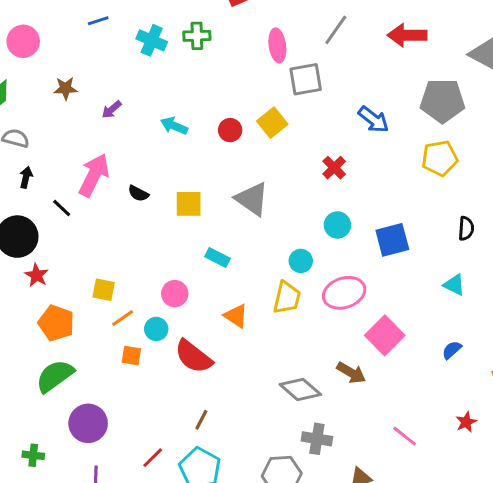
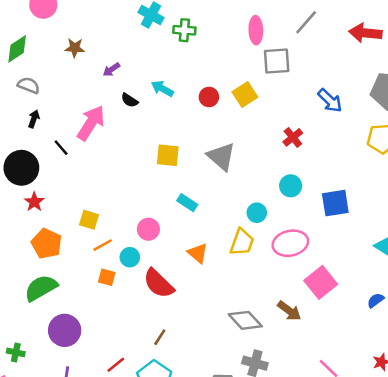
green cross: (197, 36) -> (184, 30), moved
black semicircle: (138, 193) -> (130, 100), moved

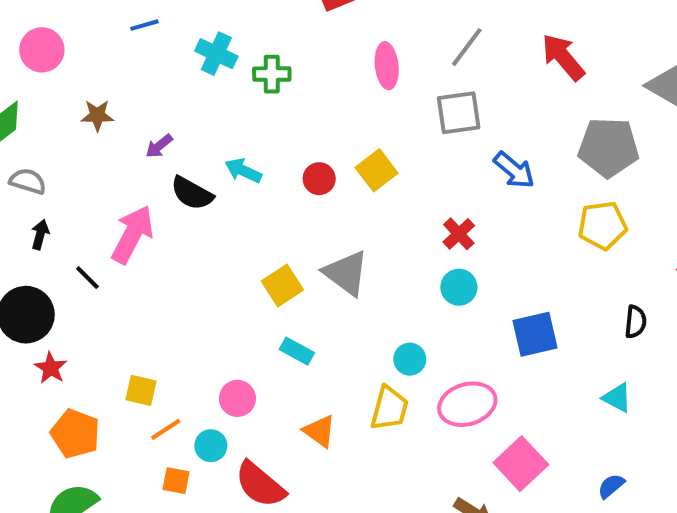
red arrow: (365, 33) -> (563, 57), turned 48
gray square: (277, 61) -> (459, 113), moved
black semicircle: (130, 100) -> (192, 193), size x1.5
yellow square: (168, 155) -> (282, 285), moved, turned -35
cyan circle: (291, 186) -> (459, 287), moved

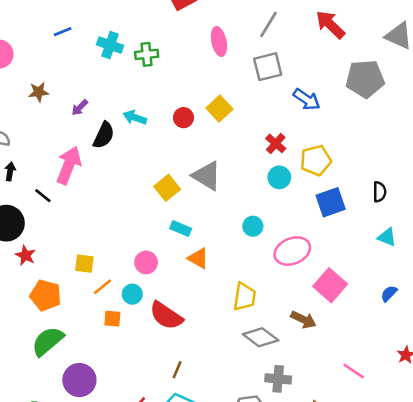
black semicircle: (192, 193) -> (104, 135), turned -88
yellow pentagon: (602, 225) -> (316, 160), moved
black semicircle: (635, 322) -> (380, 192), moved
yellow trapezoid: (389, 408) -> (244, 297), moved
orange triangle: (320, 431) -> (198, 258), moved

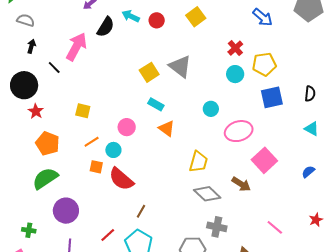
red circle: (183, 118) -> (157, 20), moved
yellow square: (84, 264) -> (83, 111), moved
red semicircle: (166, 316) -> (121, 179), moved

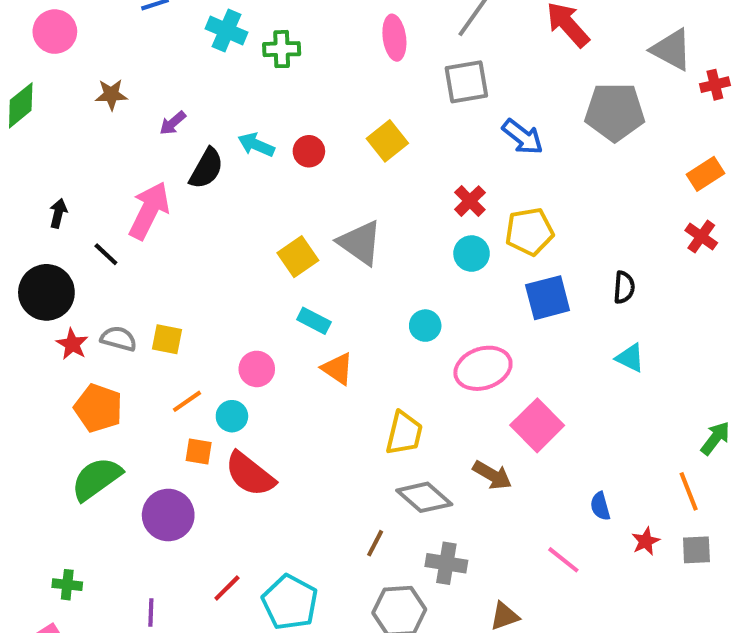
gray semicircle: (26, 20) -> (119, 339), moved
blue semicircle: (308, 172) -> (600, 506), moved, turned -64
purple circle: (66, 211) -> (168, 515), moved
brown line: (141, 211) -> (375, 543), moved

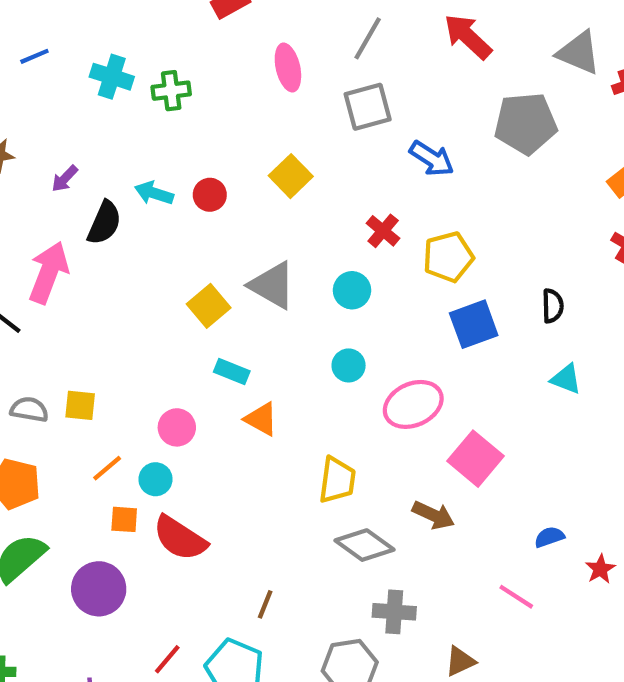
cyan circle: (472, 254) -> (352, 290), moved
blue semicircle: (600, 506) -> (549, 537), turned 92
brown line: (375, 543) -> (265, 604), moved

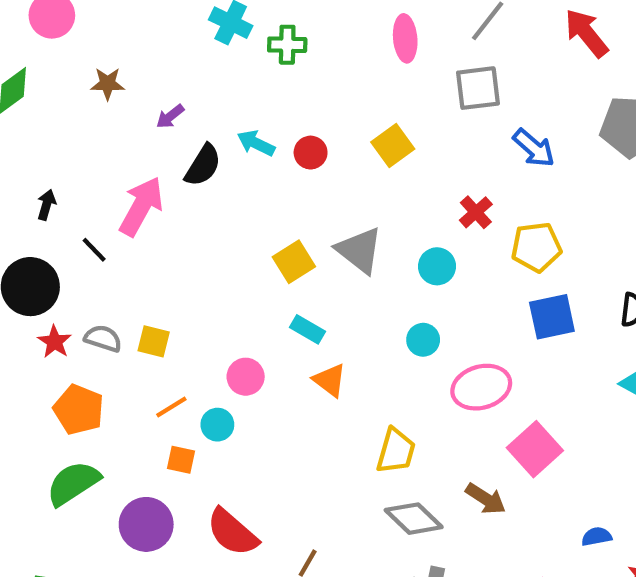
red semicircle: (180, 538) -> (232, 532), moved

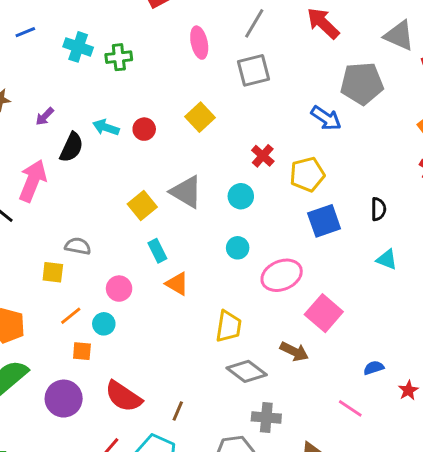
blue arrow: (534, 148) -> (326, 118), moved
cyan rectangle: (307, 329) -> (157, 251), turned 40
gray semicircle: (103, 338) -> (78, 246), moved

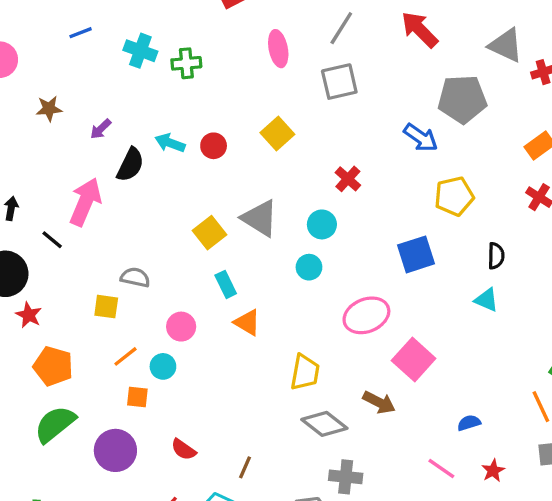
yellow pentagon: (307, 174) -> (454, 196), moved
black semicircle: (378, 209) -> (496, 256), moved
cyan circle: (238, 248) -> (309, 267), moved
red star: (408, 390) -> (493, 471), moved
red semicircle: (123, 396) -> (184, 449), size x0.6

